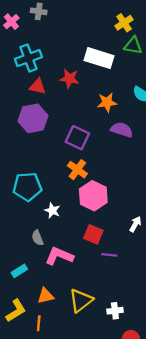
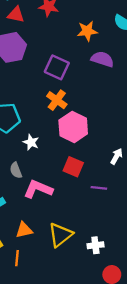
purple line: (109, 255) -> (99, 188), moved

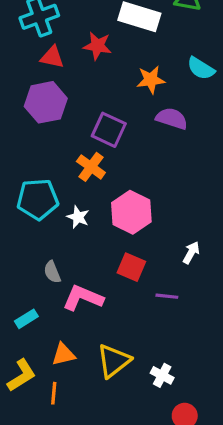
orange cross: (57, 100) -> (91, 167), moved
white star: (31, 142) -> (78, 217), moved
white cross: (95, 245) -> (162, 375), turned 35

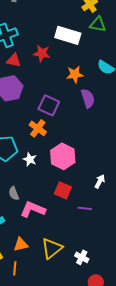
purple semicircle: (172, 118) -> (88, 98), turned 54

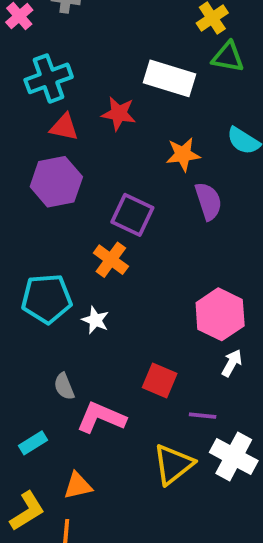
pink hexagon: (63, 156) -> (220, 314), moved
yellow triangle: (52, 248) -> (173, 464), moved
white cross: (82, 257) -> (234, 457), moved, size x1.6

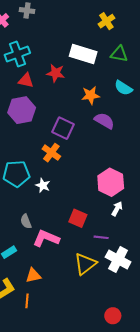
green triangle: (228, 57) -> (119, 54), moved
purple semicircle: (208, 201) -> (104, 121), turned -42

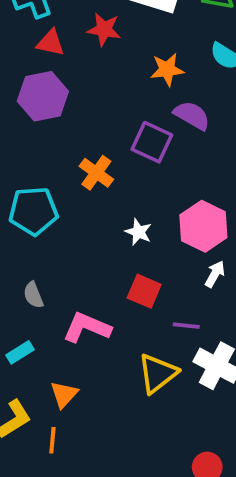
purple square: (63, 128) -> (152, 142), moved
white star: (43, 185) -> (138, 232), moved
gray semicircle: (26, 221) -> (33, 295), moved
orange triangle: (33, 275) -> (64, 394), turned -35

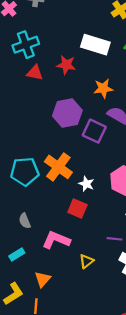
purple hexagon: (43, 96) -> (67, 113), moved
orange cross: (96, 173) -> (58, 167), moved, size x1.4
red square: (144, 291) -> (77, 208), moved
yellow triangle: (158, 373) -> (86, 261), moved, size x0.6

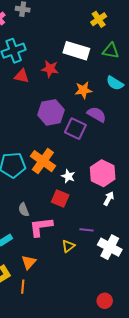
gray semicircle: (25, 221) -> (24, 210), moved
purple line: (114, 239) -> (86, 230), moved
pink L-shape: (56, 240) -> (41, 227), turned -30

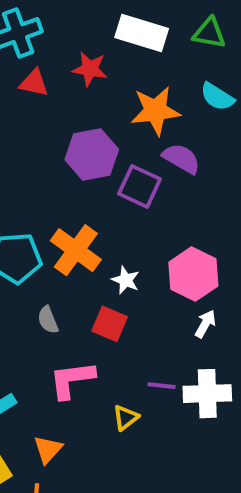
orange star: (83, 90) -> (156, 111), size x1.4
gray semicircle: (24, 210) -> (48, 320), moved
white cross: (110, 247) -> (207, 394), moved, turned -30

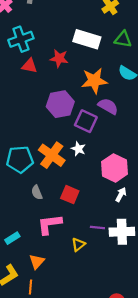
white star: (126, 280) -> (78, 149), moved

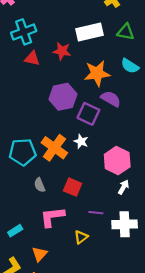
white rectangle: (87, 39) -> (90, 32), turned -30
purple line: (97, 227) -> (96, 213), moved

